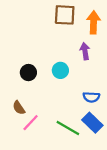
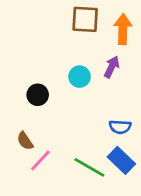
purple arrow: (85, 51) -> (112, 67), turned 35
cyan circle: (60, 70) -> (80, 77), moved

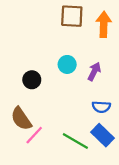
purple arrow: (112, 67) -> (94, 72), moved
brown semicircle: (25, 141) -> (21, 119), size x1.5

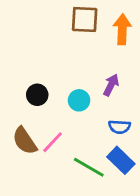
cyan circle: (67, 64) -> (79, 100), moved
pink line: (34, 135) -> (53, 142), moved

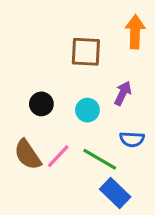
brown square: (85, 19) -> (86, 52), moved
blue rectangle: (121, 160) -> (115, 193), moved
green line: (89, 167) -> (100, 159), moved

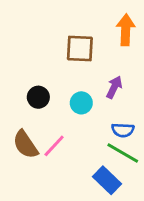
green line: (100, 159) -> (123, 153), moved

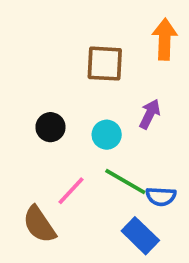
blue semicircle: (123, 130) -> (161, 196), moved
brown semicircle: (25, 144) -> (39, 224), moved
green line: (123, 153) -> (125, 181), moved

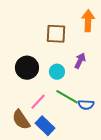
black circle: (50, 127) -> (27, 68), size x1.5
blue rectangle: (140, 236) -> (45, 126), moved

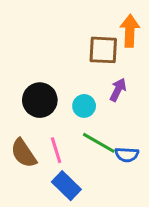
brown square: (56, 34) -> (103, 50), moved
pink line: (38, 102) -> (56, 150), turned -60
brown semicircle: (21, 120) -> (24, 153), moved

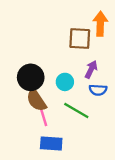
brown semicircle: (24, 153) -> (36, 100), moved
blue semicircle: (127, 155) -> (98, 90), moved
blue rectangle: (66, 186) -> (51, 144), turned -40

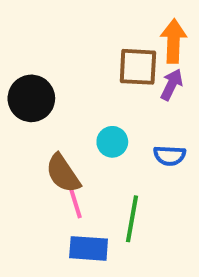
purple arrow: (91, 69) -> (172, 85), moved
black circle: (31, 77) -> (31, 98), moved
green line: (76, 110) -> (132, 219), moved, turned 70

